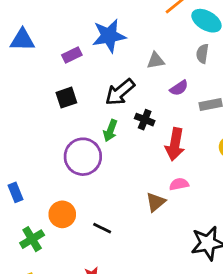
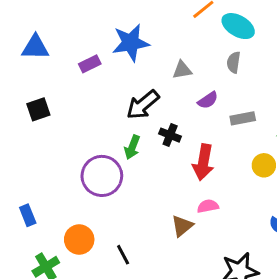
black square: (66, 98) -> (38, 109), moved
black line: (102, 228) -> (123, 255), turned 36

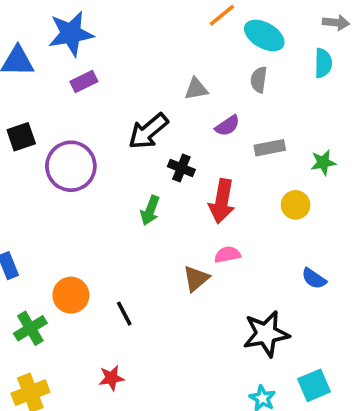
blue star: (131, 43) -> (71, 34), moved
green arrow: (132, 147) -> (150, 210), moved
purple circle: (102, 176) -> (71, 166), moved

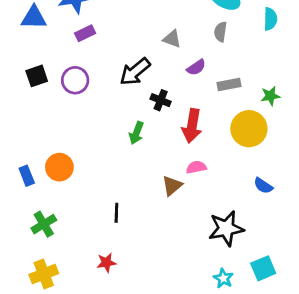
gray triangle: (196, 89) -> (172, 39), turned 30
purple circle: (71, 166) -> (75, 80), moved, size x0.7
yellow circle: (296, 205) -> (249, 129), size x1.6
orange circle: (71, 295) -> (59, 167), moved
black line: (124, 314) -> (116, 213), turned 30

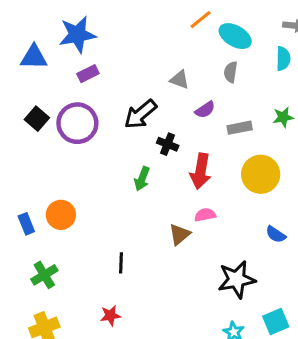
black square: (37, 76) -> (37, 119), turned -30
purple circle: (75, 80) -> (77, 123), size x1.4
green star: (270, 96) -> (283, 117), moved

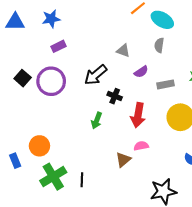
blue star: (77, 35) -> (51, 19), size x0.7
blue triangle: (34, 57) -> (15, 22), moved
blue rectangle: (26, 224) -> (15, 161), moved
green cross: (44, 275) -> (53, 177), moved, size x1.4

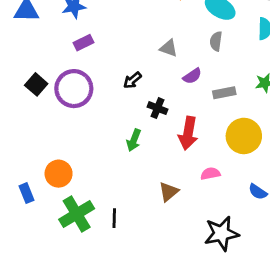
black arrow: (96, 75) -> (132, 80), size x0.6
pink semicircle: (141, 146) -> (210, 174), moved

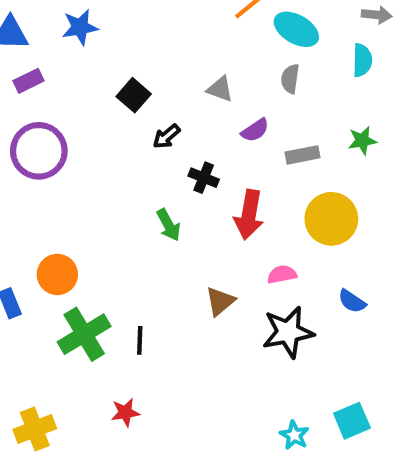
purple rectangle: (84, 43) -> (29, 81), moved
black square: (36, 84) -> (134, 95), moved
purple circle: (74, 89) -> (39, 151), moved
green arrow: (134, 140) -> (169, 225), turned -50
black star: (222, 234) -> (288, 332), moved

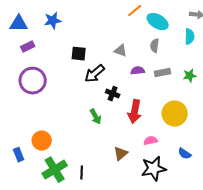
black square: (134, 95) -> (79, 54), turned -35
purple semicircle: (255, 130) -> (138, 71), turned -152
black arrow: (167, 136) -> (95, 74), size x1.5
gray rectangle: (303, 155) -> (163, 73), moved

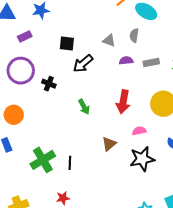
gray semicircle: (155, 46) -> (134, 35), moved
purple rectangle: (28, 47) -> (25, 36), moved
black cross: (113, 94) -> (49, 84), moved
orange circle: (42, 141) -> (14, 115), moved

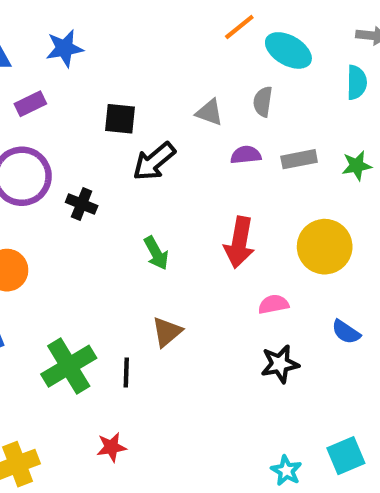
brown triangle: (109, 144) -> (167, 332), moved
black star: (142, 159) -> (280, 364), size x0.7

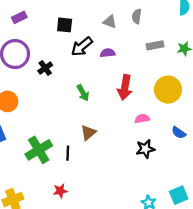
purple semicircle: (246, 155) -> (108, 53), moved
black cross: (82, 204) -> (45, 68), turned 32

